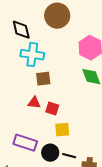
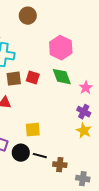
brown circle: (57, 16) -> (28, 16), size x0.7
red square: (52, 109) -> (33, 78), moved

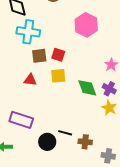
green diamond: (62, 77) -> (87, 88), moved
yellow square: (33, 130) -> (58, 76), moved
black circle: (21, 153) -> (47, 142), moved

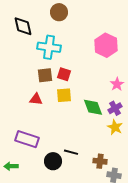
pink hexagon: (86, 25) -> (106, 45), moved
cyan cross: (28, 32) -> (49, 47), moved
purple cross: (109, 89) -> (115, 108), turned 32
brown cross: (85, 142) -> (100, 161), moved

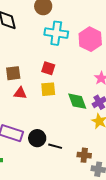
cyan cross: (49, 47) -> (56, 33), moved
brown square: (45, 75) -> (13, 73), moved
black circle: (53, 161) -> (37, 138), moved

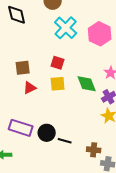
cyan cross: (56, 33) -> (66, 28), turned 35
red triangle: (20, 93) -> (30, 88), turned -32
green diamond: (77, 101) -> (87, 84), moved

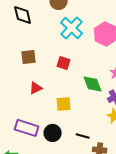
brown square: (23, 68) -> (29, 57), moved
yellow square: (58, 84) -> (64, 104), moved
black line: (65, 141) -> (83, 136), moved

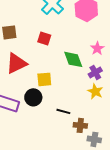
red triangle: (36, 88) -> (16, 63), size x1.6
black circle: (53, 133) -> (33, 97), moved

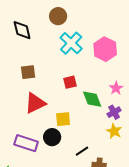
red square: (44, 38) -> (70, 82), moved, turned -32
black line: (63, 111) -> (82, 151), turned -48

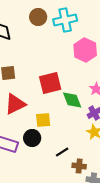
cyan cross: (71, 43) -> (65, 20), moved, turned 35
red square: (70, 82) -> (50, 83), size x1.6

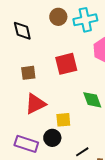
red square: (50, 83) -> (66, 64), moved

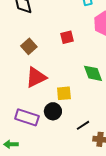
red square: (66, 64) -> (67, 37), size x0.6
brown square: (28, 73) -> (29, 46), turned -35

